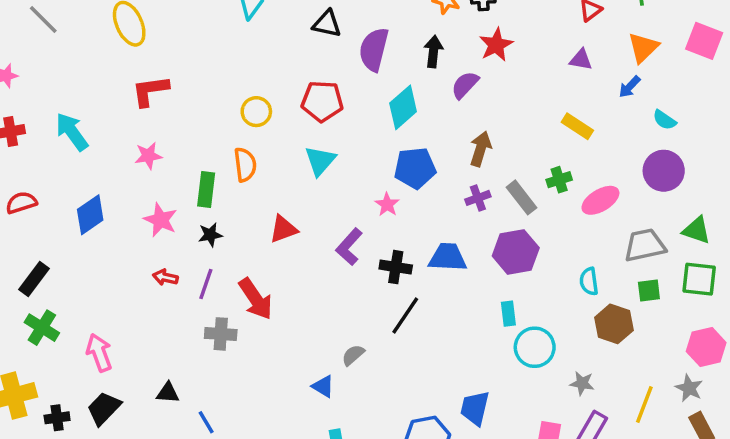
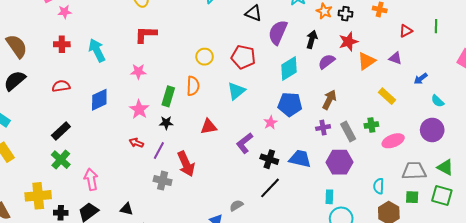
orange triangle: (643, 48) -> (367, 61), moved

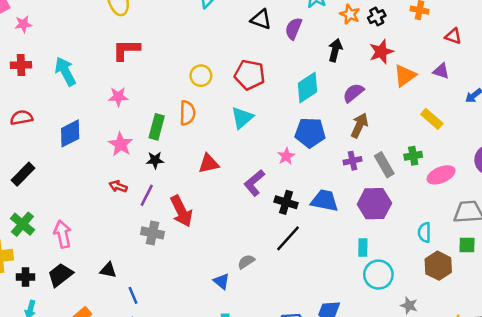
black cross: (345, 14) -> (377, 17), turned -32
red triangle: (406, 31) -> (453, 36), turned 48
purple semicircle: (278, 32) -> (294, 29), moved, size x0.7
purple semicircle: (327, 62) -> (353, 93), moved
green cross: (61, 160) -> (22, 224), moved

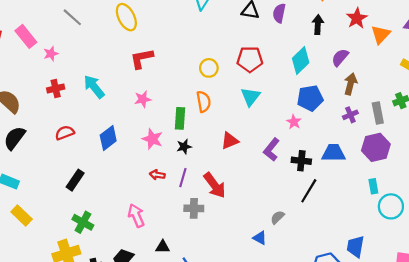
gray rectangle: (384, 165) -> (378, 113), turned 30
pink arrow: (63, 234) -> (136, 216), moved

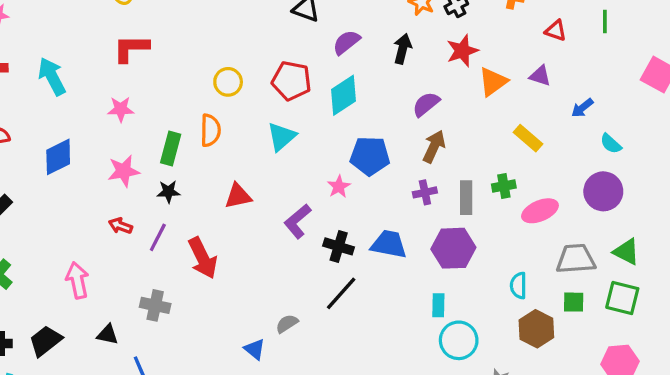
purple semicircle: (279, 13) -> (346, 42), moved, turned 30
cyan diamond: (301, 61) -> (343, 95), moved
pink star: (152, 139) -> (124, 171), turned 30
gray cross: (194, 208) -> (155, 305), moved

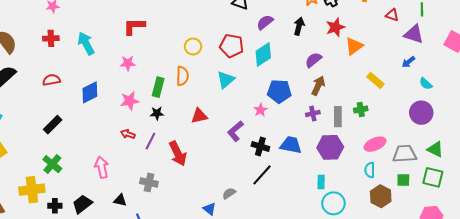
purple triangle: (540, 76) -> (414, 34), moved, size x1.5
pink ellipse: (540, 211) -> (375, 144), moved

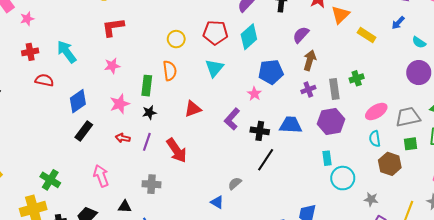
red semicircle: (51, 80) -> (44, 80), moved, turned 30
yellow rectangle: (375, 80) -> (367, 35), moved
black rectangle: (53, 125) -> (84, 131), moved

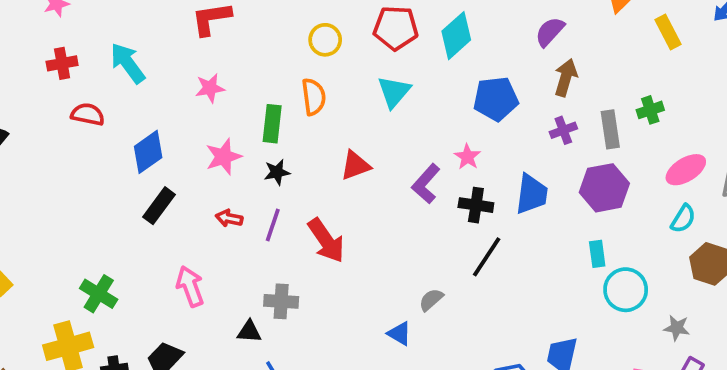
yellow rectangle: (367, 35) -> (668, 32), turned 30
pink star: (254, 94) -> (467, 157), moved
blue trapezoid: (291, 125) -> (532, 194), turned 95
cyan semicircle: (375, 139) -> (683, 219), turned -140
black triangle: (125, 207) -> (249, 331), moved

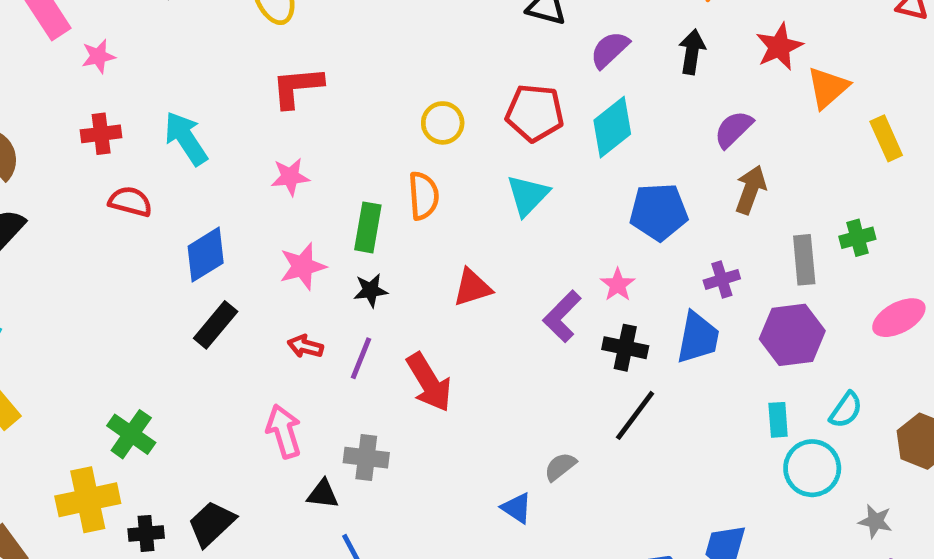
purple cross: (563, 130) -> (722, 279), moved
cyan semicircle: (683, 219) -> (846, 410), moved
pink arrow: (190, 286) -> (284, 431), moved

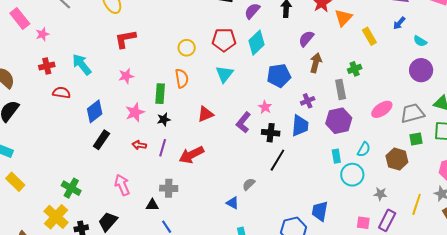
green cross: (857, 238) -> (355, 69), moved
red arrow: (429, 382) -> (191, 155), turned 100
pink arrow: (284, 431) -> (122, 185), moved
yellow cross: (88, 500) -> (56, 217), turned -30

